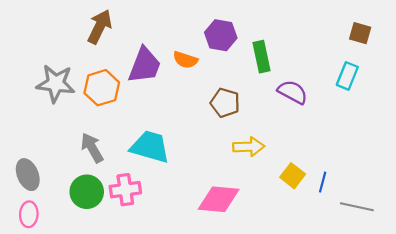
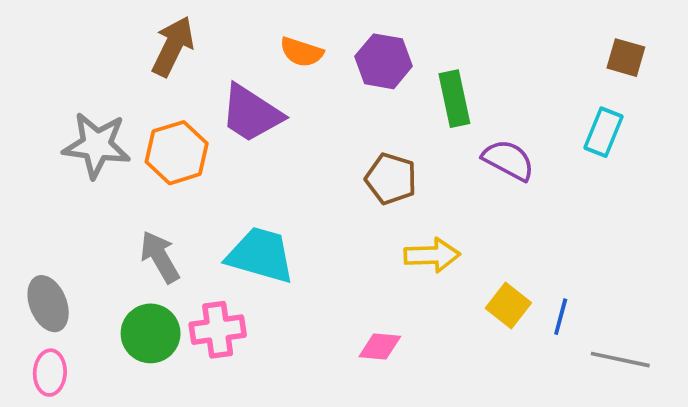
orange semicircle: (185, 60) -> (302, 52), moved
purple trapezoid: (145, 65) -> (251, 113), turned 102
pink diamond: (219, 199) -> (380, 346), size x0.6

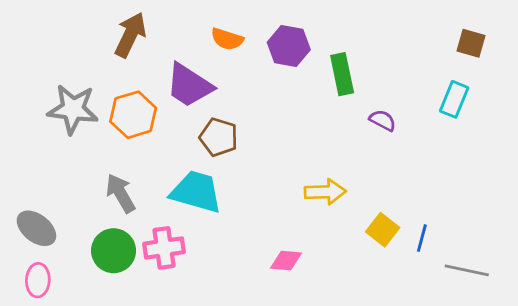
purple semicircle: (508, 160) -> (383, 120), size x0.7
brown pentagon: (391, 179) -> (219, 137), moved
gray ellipse: (48, 304) -> (36, 228), turned -30

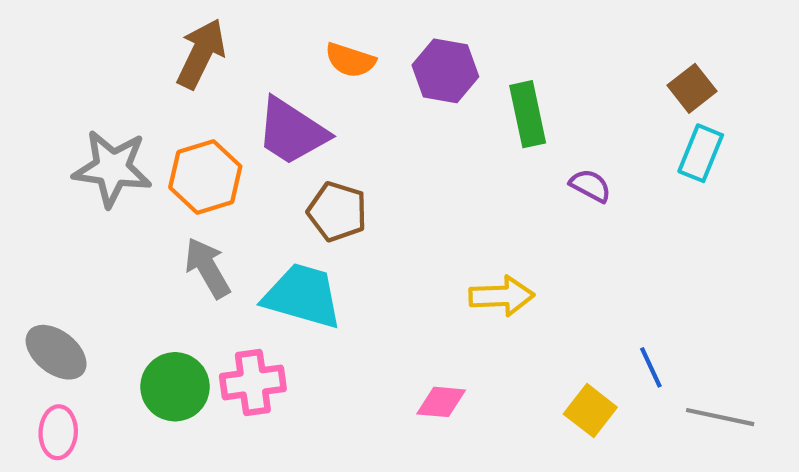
brown square: (471, 43) -> (692, 88), moved, turned 36
gray arrow: (121, 193) -> (207, 268), moved
yellow square: (383, 230) -> (590, 411), moved
blue line: (422, 238) -> (651, 367), turned -40

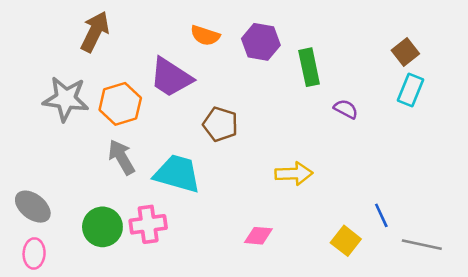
brown arrow: (201, 54) -> (95, 32), moved
brown pentagon: (337, 212) -> (220, 124), moved

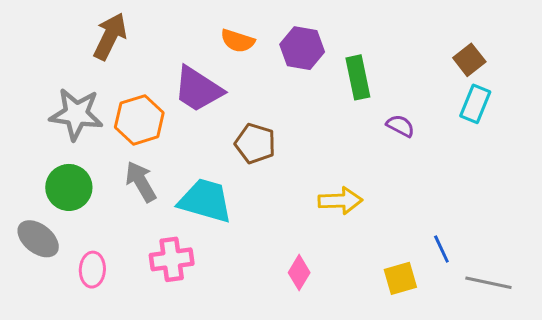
green circle: (102, 227) -> (69, 187), moved
pink diamond: (258, 236) -> (299, 273), turned -64
yellow square: (346, 241) -> (400, 278), turned 36
pink ellipse: (34, 253) -> (92, 270), moved

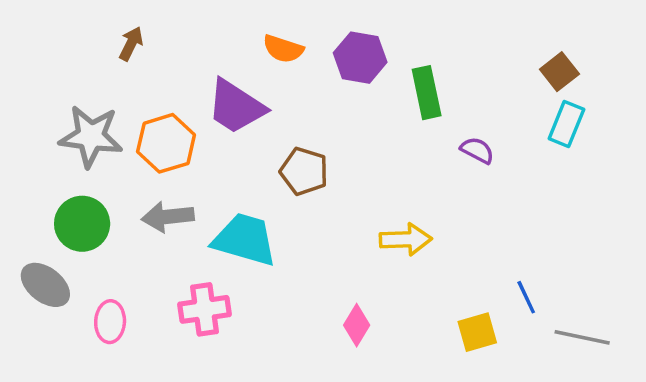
brown arrow: (110, 36) -> (131, 44), size x0.6
gray arrow: (141, 182) -> (168, 217), turned -66

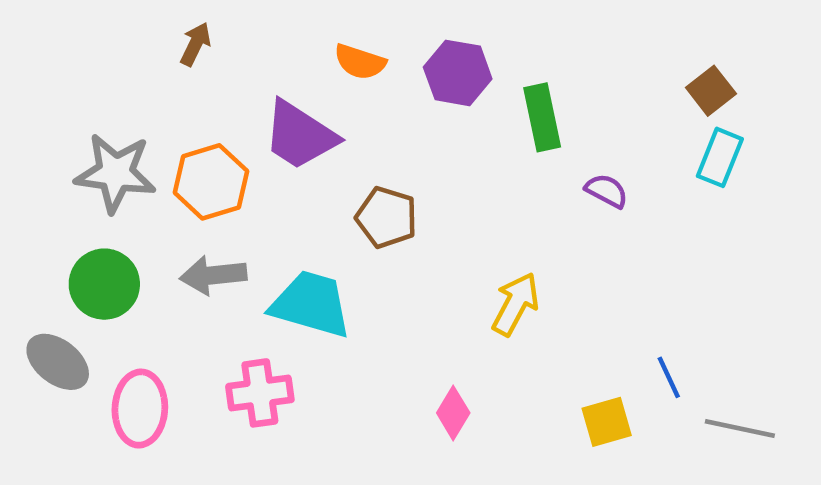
brown arrow: (131, 44) -> (195, 44), moved
yellow arrow: (406, 239) -> (515, 304), turned -60
pink ellipse: (110, 322) -> (140, 409), size x1.4

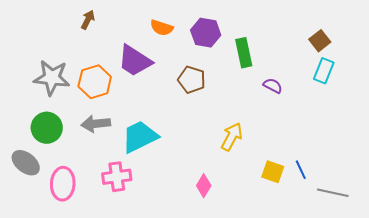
brown pentagon: (387, 217) -> (192, 80), moved
cyan trapezoid: (311, 304) -> (140, 137), turned -42
yellow square: (607, 422) -> (273, 172), moved, turned 35

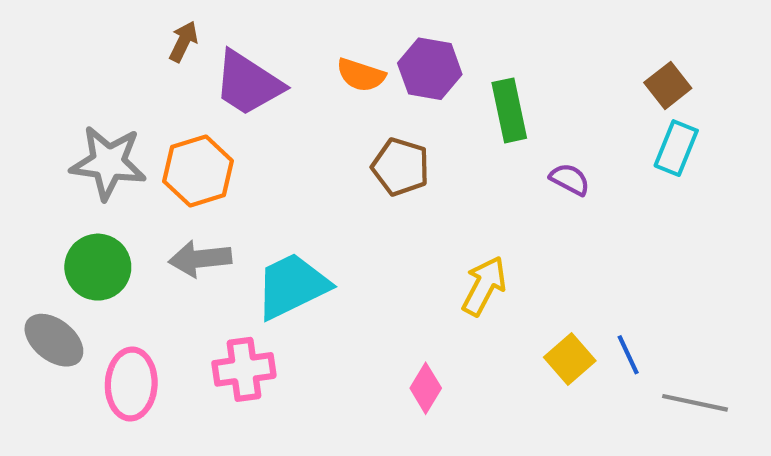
orange semicircle: (162, 28) -> (361, 75), moved
purple trapezoid: (135, 61) -> (248, 83), moved
yellow square: (273, 172) -> (570, 359), turned 30

